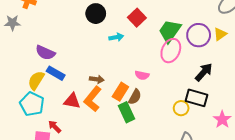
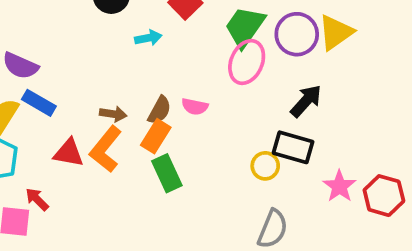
yellow triangle: (220, 34) -> (336, 32), size x1.5
brown semicircle: (135, 97) -> (159, 110), moved

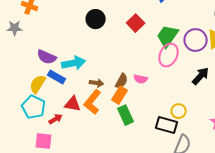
cyan arrow: (148, 38) -> (74, 63), moved, size x1.6
black rectangle: (293, 147) -> (167, 125), moved
red arrow: (37, 199) -> (56, 119), moved, turned 104

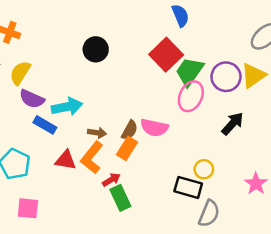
red square: (136, 23) -> (166, 55), moved, size x1.4
pink semicircle: (141, 79) -> (154, 128), size x1.5
yellow semicircle: (38, 84) -> (20, 73), moved
green rectangle: (126, 115) -> (120, 198), moved
red arrow: (56, 119) -> (111, 180), moved

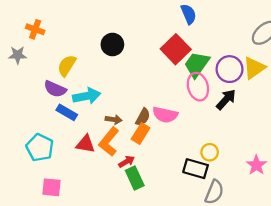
yellow semicircle: (20, 73) -> (67, 66), moved
pink ellipse: (191, 96) -> (198, 87), turned -40
black arrow: (233, 124) -> (226, 100), moved

